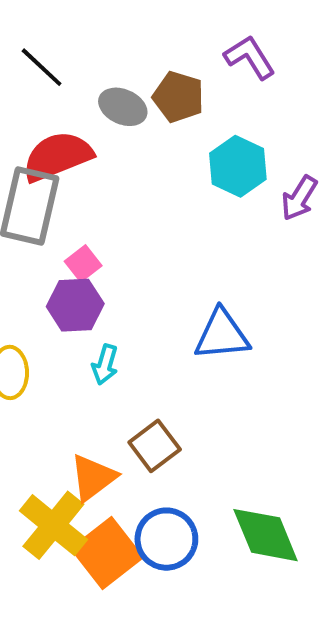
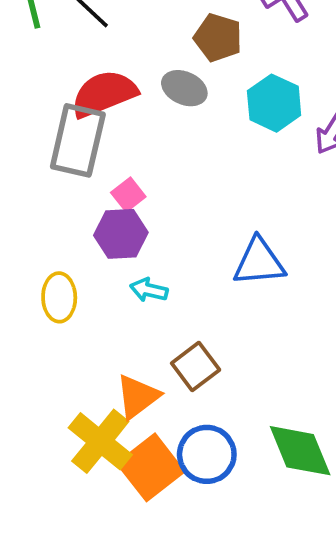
gray ellipse: (123, 107) -> (184, 88), moved
cyan arrow: (105, 365) -> (149, 290), turned 87

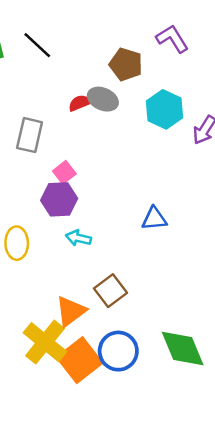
red semicircle: (104, 94) -> (80, 103), moved, size x0.5
gray rectangle: (78, 140) -> (30, 135), size x0.7
blue triangle: (259, 262) -> (154, 219), size x0.7

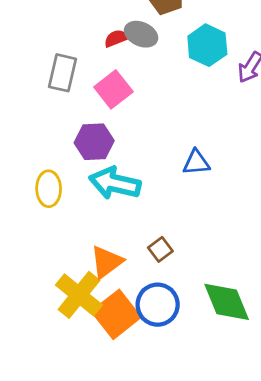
pink square: (64, 172) -> (113, 89), moved, size x1.5
cyan arrow: (78, 238) -> (115, 183), size x1.8
brown square: (111, 291) -> (160, 249), moved, size x0.7

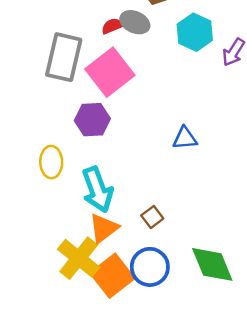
gray rectangle: (62, 73) -> (64, 57), size x1.4
pink square: (113, 89) -> (110, 72), size x1.4
cyan arrow: (115, 183) -> (97, 190), moved, turned -123

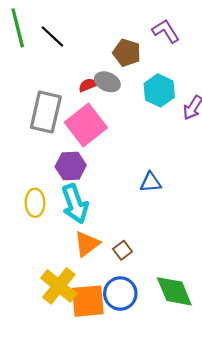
cyan arrow: (97, 190) -> (75, 204), moved
orange triangle: (104, 228) -> (87, 244), moved
orange square: (112, 276) -> (88, 301), turned 33

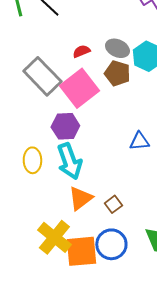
brown pentagon: (127, 53) -> (117, 73), moved
gray ellipse: (107, 82) -> (117, 48), moved
gray rectangle: (46, 112) -> (42, 76), turned -57

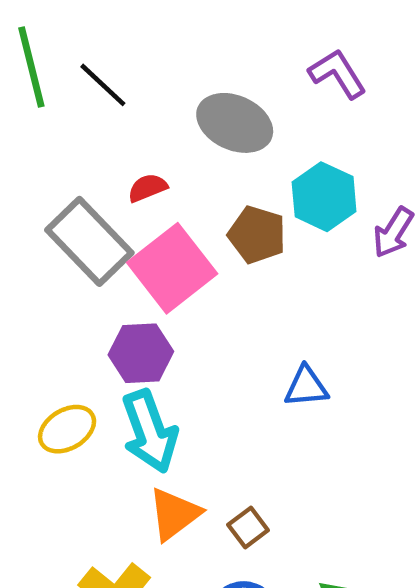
gray ellipse: (117, 48) -> (235, 123), moved, size x1.4
red semicircle: (81, 51) -> (148, 188), moved
yellow ellipse: (32, 160) -> (67, 429), turned 60

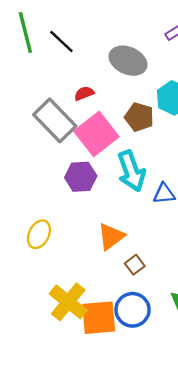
yellow ellipse: (67, 429) -> (39, 234), moved, turned -32
cyan arrow: (150, 431) -> (131, 171), moved
orange triangle: (174, 514) -> (111, 237), moved

